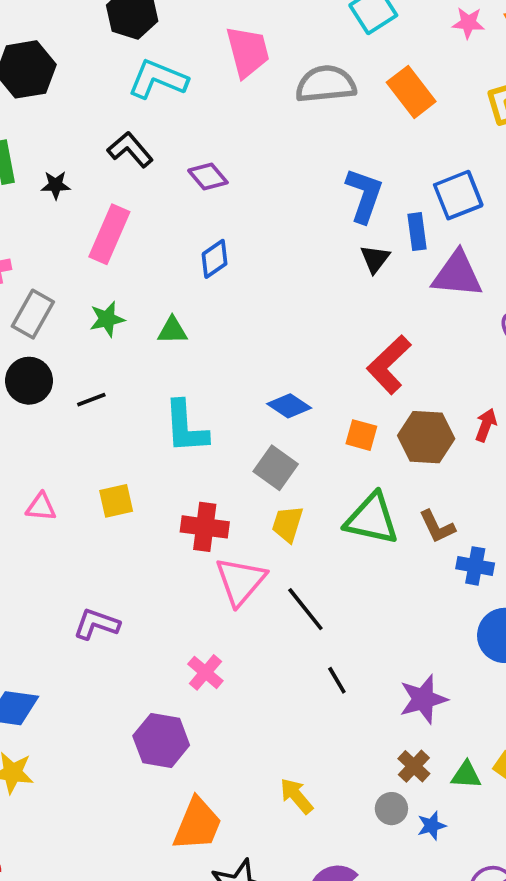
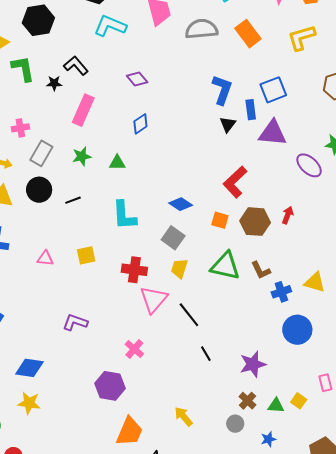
black L-shape: (130, 150) -> (76, 66), moved
blue cross: (475, 566) -> (281, 292), turned -30
blue star: (432, 826) -> (268, 439), moved

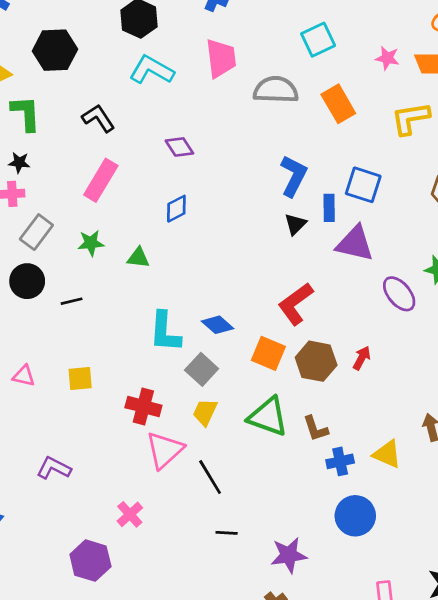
black star: (54, 83) -> (19, 162), moved
blue square: (273, 90) -> (363, 185), turned 32
cyan L-shape: (124, 215) -> (165, 332), moved
orange square: (220, 220) -> (268, 353), size x1.4
black line: (206, 354) -> (227, 533), turned -63

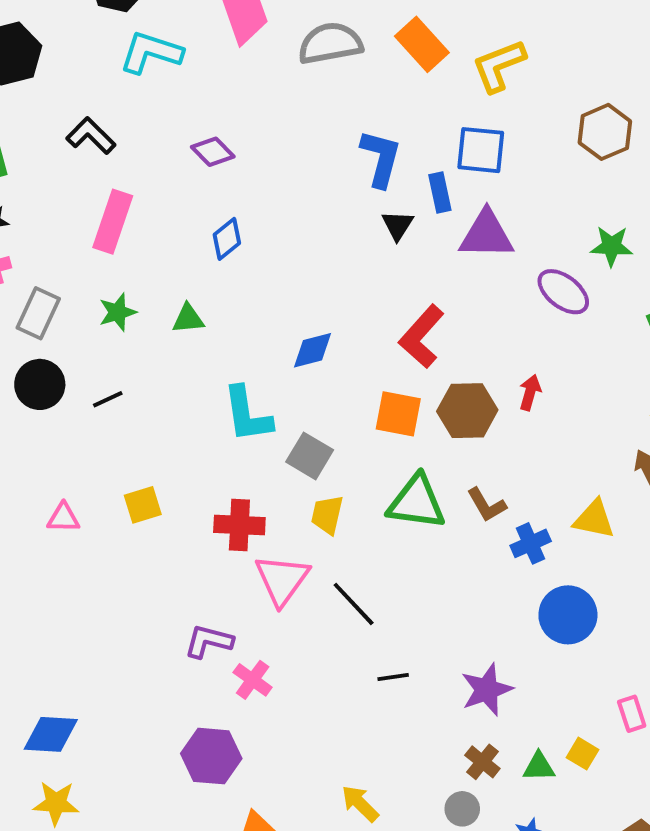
yellow L-shape: (410, 118) -> (499, 66), moved
blue diamond: (217, 325) -> (312, 350), moved, turned -44
purple L-shape: (54, 468) -> (209, 641), moved

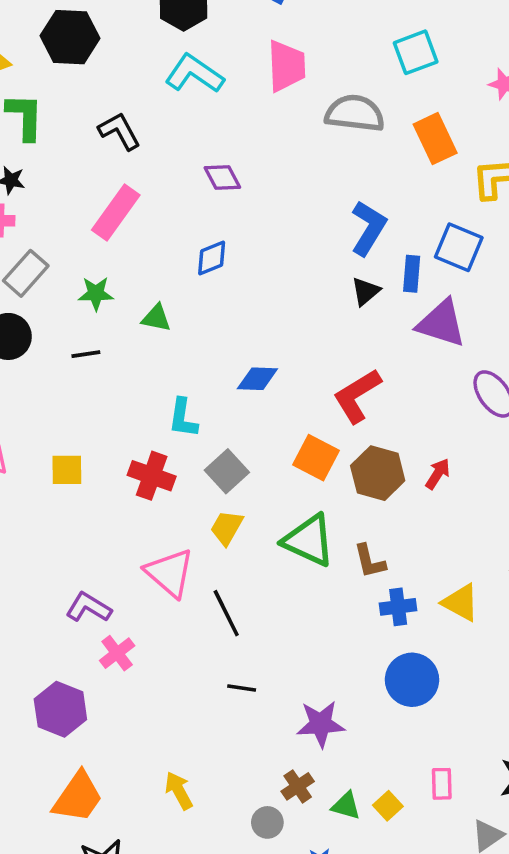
black line: (108, 399) -> (86, 354), moved
cyan L-shape: (247, 414) -> (183, 418), size x0.7
red cross: (239, 525) -> (152, 476), moved
pink triangle: (282, 580) -> (170, 573), turned -42

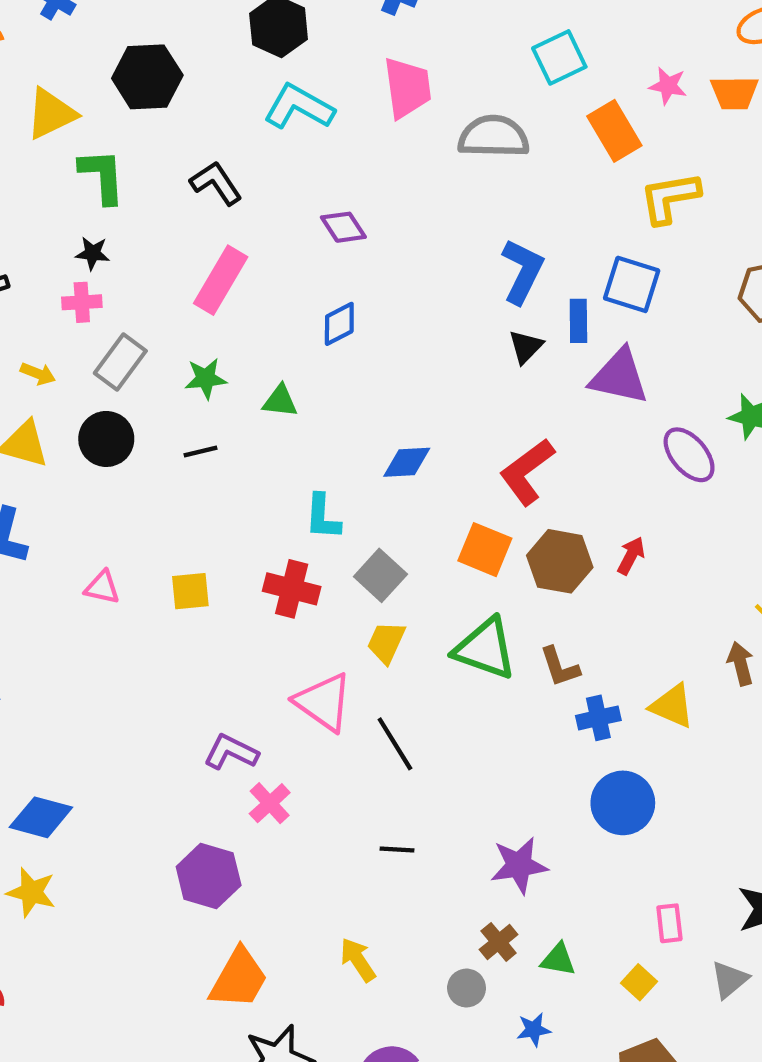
orange rectangle: (435, 139) -> (614, 131), moved
black line: (242, 688) -> (397, 849), moved
yellow square: (388, 806) -> (639, 982), moved

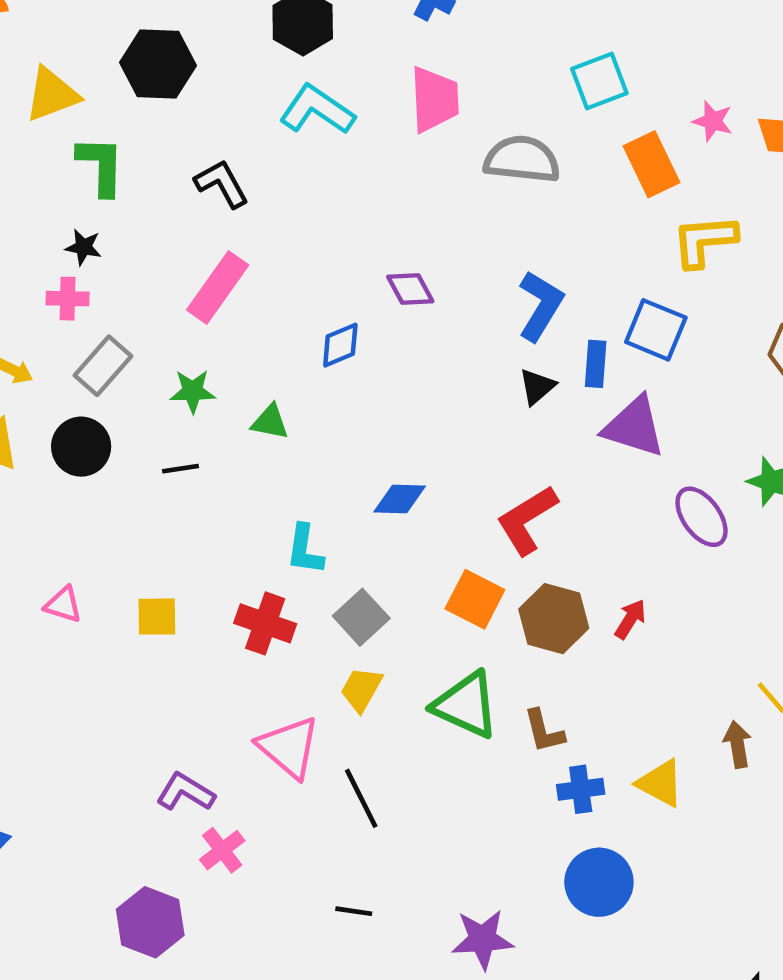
purple diamond: (343, 227) -> (410, 289), moved

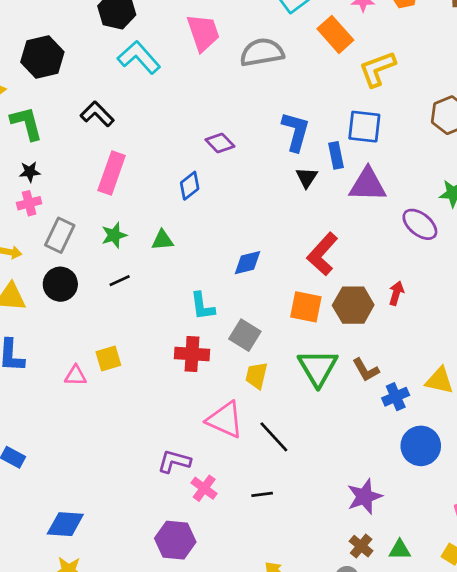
cyan L-shape: (317, 110) -> (139, 57), turned 30
yellow square: (157, 617) -> (108, 358), moved
green triangle: (466, 705) -> (318, 368), turned 51
black line: (354, 911) -> (262, 494), moved

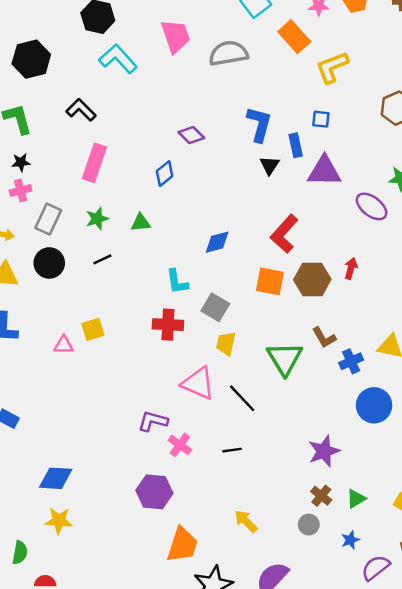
blue square: (364, 127) -> (321, 119), size x0.6
green triangle: (318, 368) -> (285, 359), moved
green triangle: (400, 550) -> (356, 499), turned -30

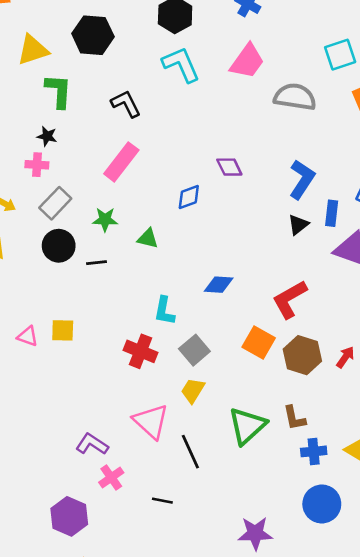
pink trapezoid: (176, 36) -> (247, 61), turned 36
black circle: (49, 263) -> (59, 246), moved

